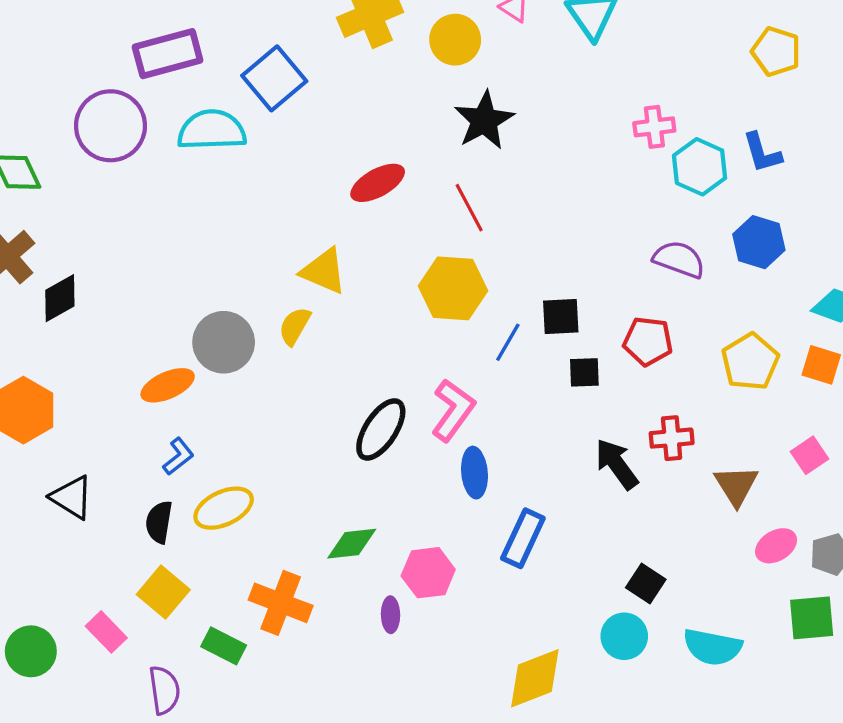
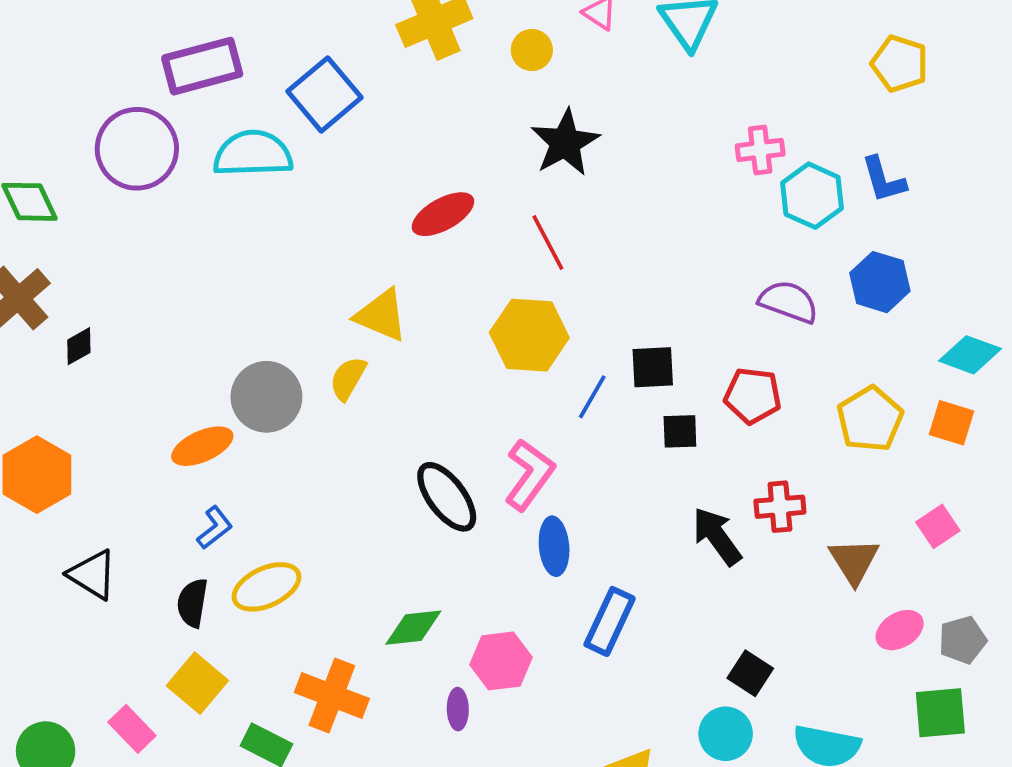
yellow circle: (455, 40) -> (532, 50), size x0.7
black diamond: (60, 298) -> (79, 346), size x0.7
black ellipse: (381, 429) -> (447, 497), turned -70

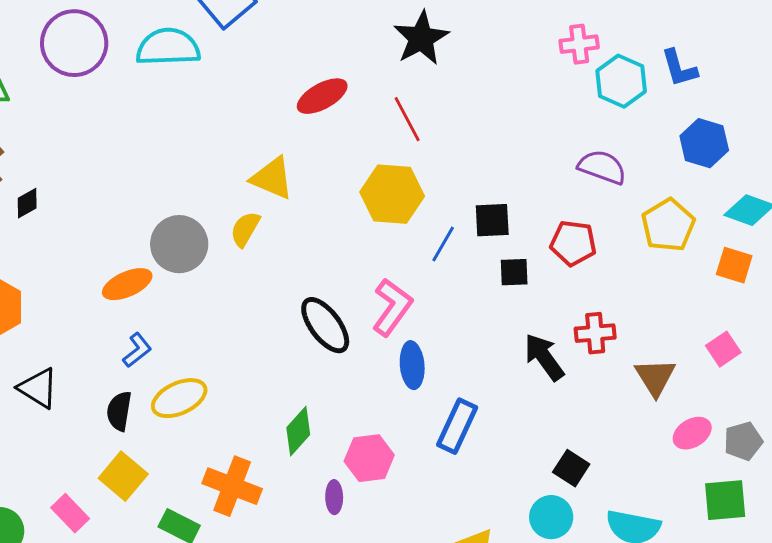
blue hexagon: (880, 282) -> (704, 143), moved
yellow pentagon: (870, 419) -> (668, 225), moved
green diamond: (413, 628) -> (298, 431), turned -42

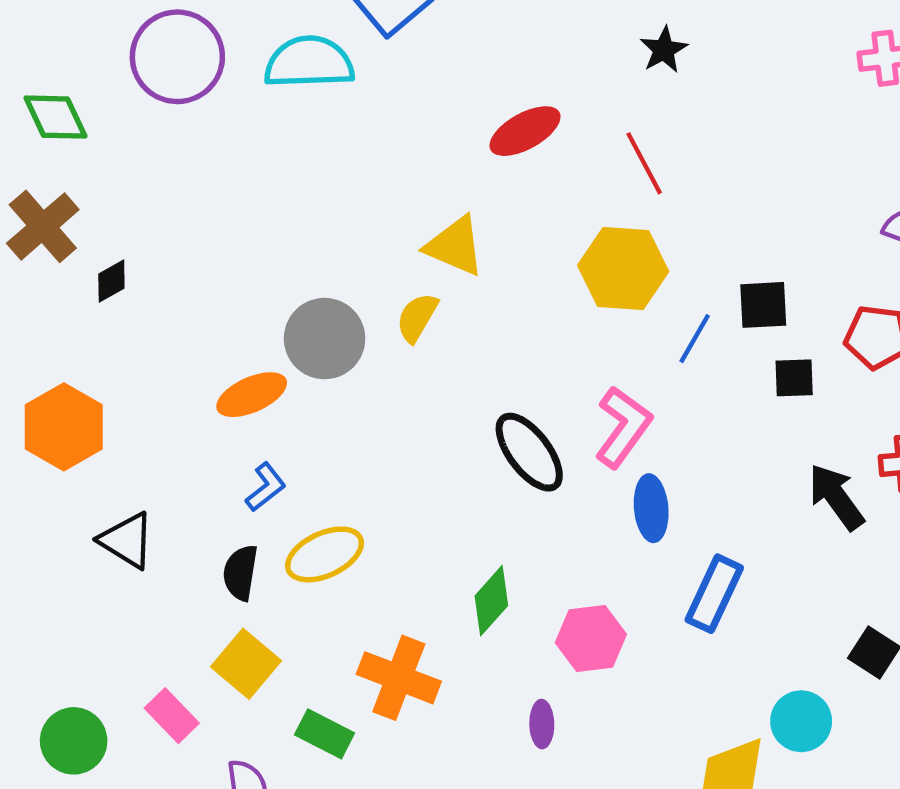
black star: (421, 38) -> (664, 50), size x0.6
purple ellipse: (334, 497) -> (542, 724), moved
cyan circle: (551, 517) -> (801, 721), moved

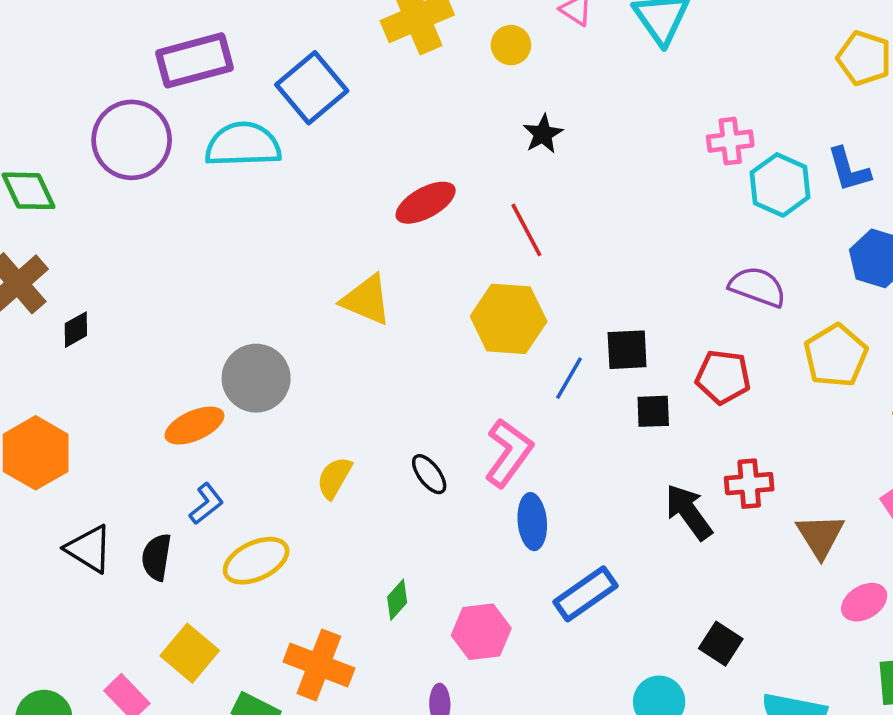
yellow semicircle: (417, 318) -> (334, 478), moved
black ellipse: (529, 452) -> (429, 474), size x0.6
black semicircle: (240, 573) -> (157, 557), moved
blue rectangle: (714, 594) -> (586, 594), turned 30
green diamond: (491, 601) -> (397, 600), size x0.7

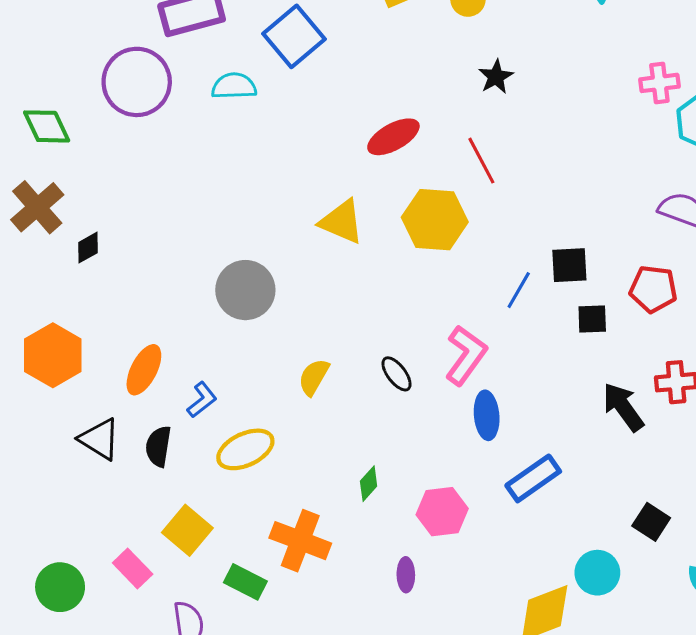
cyan semicircle: (243, 145) -> (234, 86), size x0.7
yellow hexagon: (509, 319) -> (435, 220), moved
orange ellipse: (194, 426) -> (144, 370), moved, turned -39

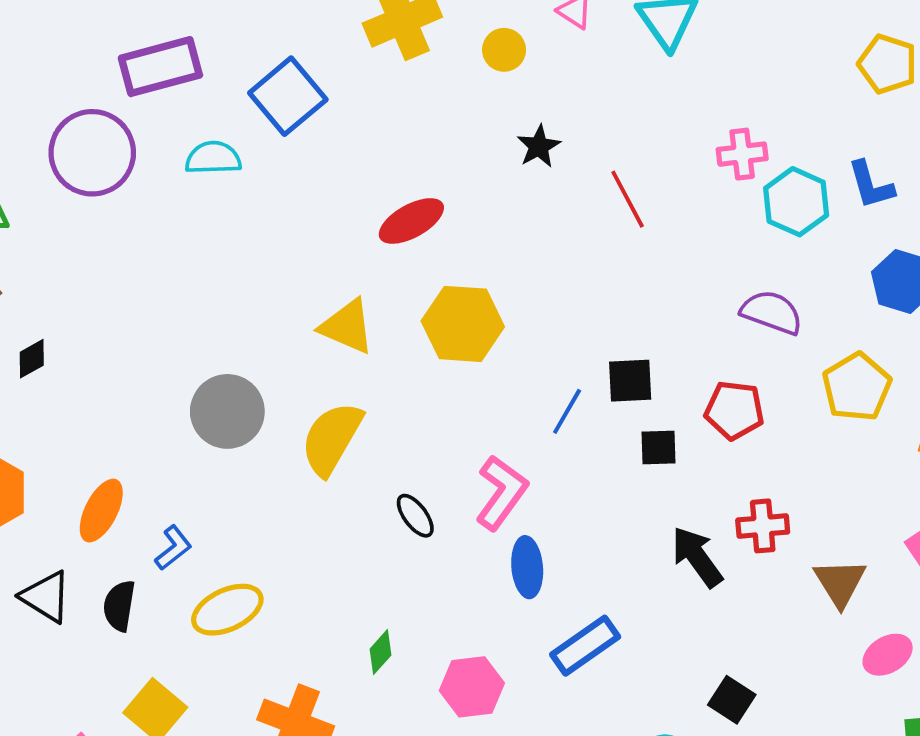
red line: (481, 161) -> (628, 199), moved
yellow semicircle: (314, 377) -> (332, 438), moved, size x1.6

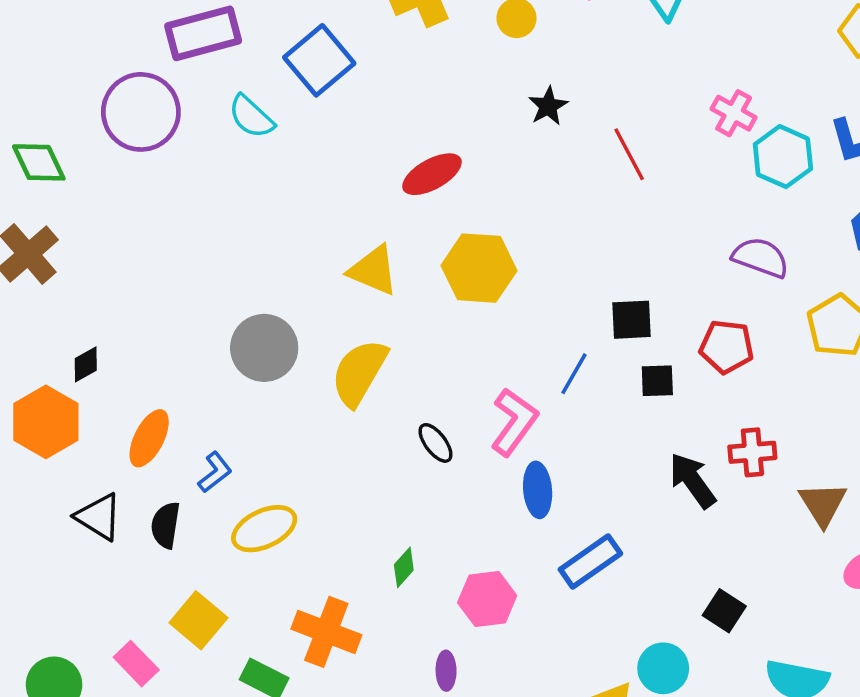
pink cross: (742, 154) -> (734, 113), turned 36
cyan semicircle: (213, 158) -> (251, 117), turned -135
black diamond: (32, 359) -> (86, 364), moved
blue line: (567, 411) -> (574, 374), moved

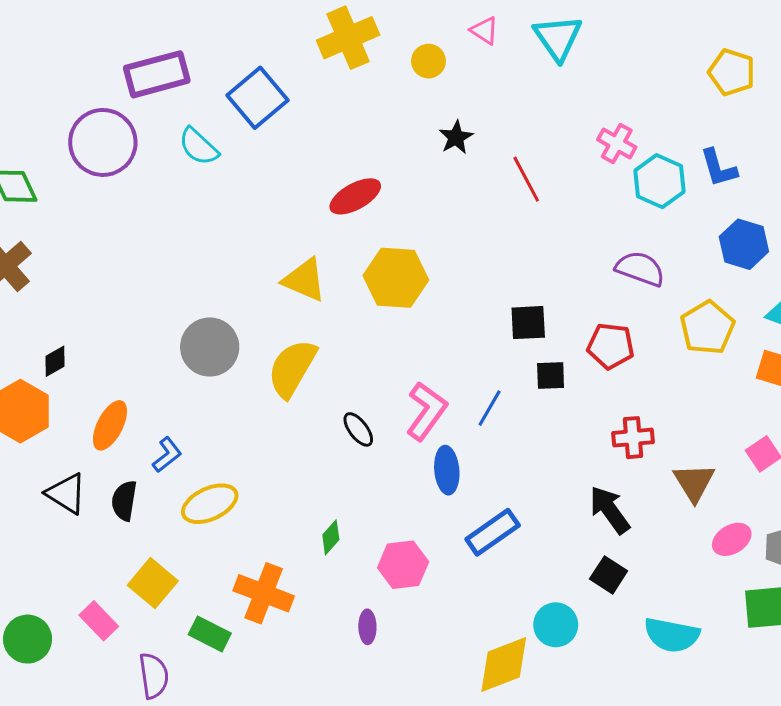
blue line: (574, 374) -> (490, 408), moved
black arrow: (693, 481) -> (610, 510), moved

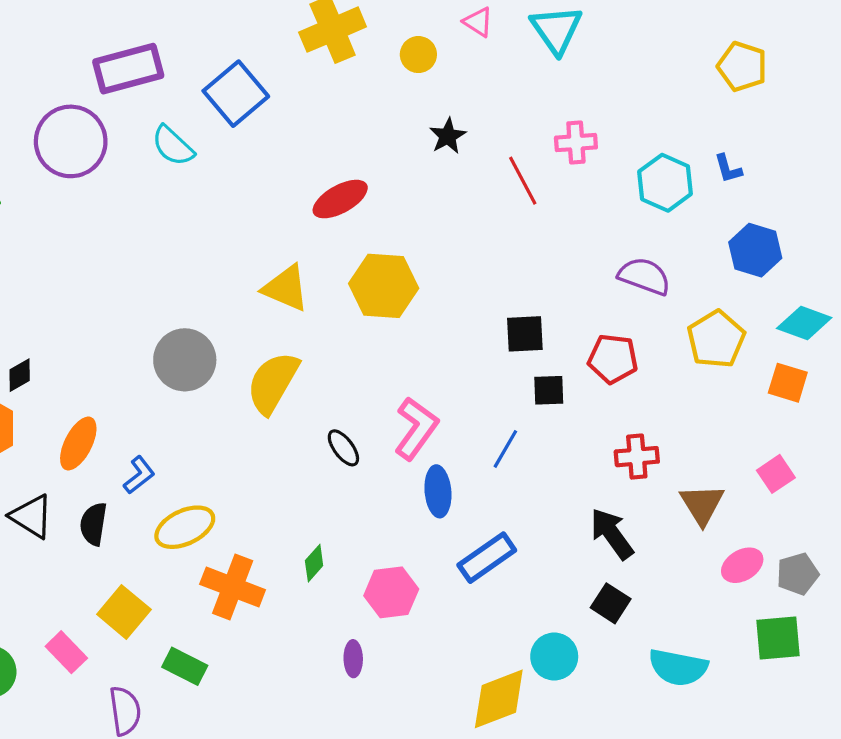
pink cross: (617, 143) -> (576, 143), moved, turned -33
blue L-shape: (718, 168) -> (728, 169), size x0.7
blue line: (490, 408) -> (505, 449), moved
orange cross: (264, 593) -> (233, 587), moved

